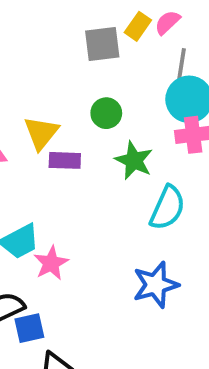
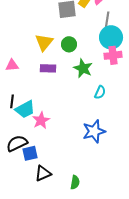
yellow triangle: (41, 133) -> (44, 42), moved
cyan semicircle: (167, 208) -> (100, 92), size x0.6

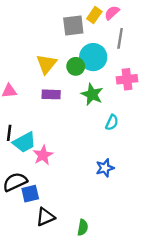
cyan circle: (111, 37) -> (93, 57), moved
blue star: (94, 131) -> (105, 168), size x0.7

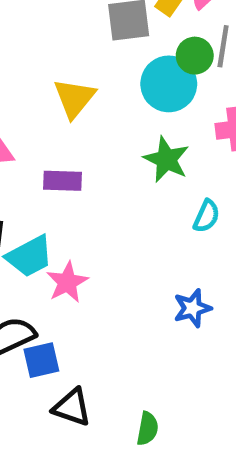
green circle: (76, 66) -> (195, 56), moved
purple rectangle: (51, 94) -> (63, 181), moved
black triangle: (45, 217) -> (72, 407), turned 42

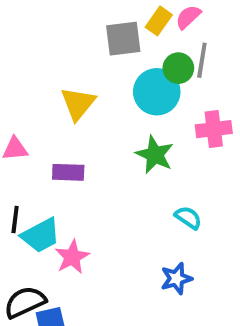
cyan semicircle: (207, 216) -> (188, 218), moved, turned -80

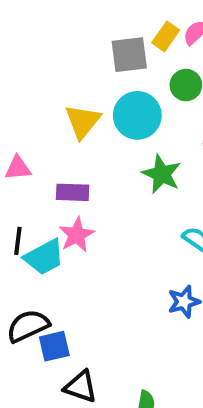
cyan circle: (157, 92) -> (137, 115), moved
pink star: (72, 257) -> (77, 235), moved

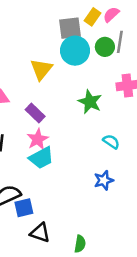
cyan circle: (137, 115) -> (75, 51), moved
purple rectangle: (73, 192) -> (35, 113), turned 42
cyan trapezoid: (44, 257) -> (41, 158), moved

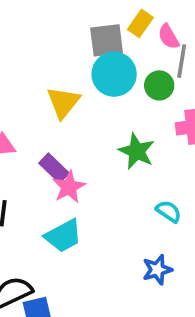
pink semicircle: (111, 14) -> (169, 37), moved, turned -77
green circle: (105, 47) -> (159, 85), moved
pink star: (38, 139) -> (69, 187), moved

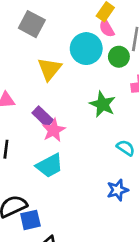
pink semicircle: (169, 37) -> (107, 28), moved
gray square: (107, 40) -> (32, 24), moved, turned 35

